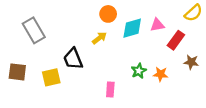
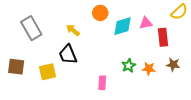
yellow arrow: (99, 38) -> (73, 30), moved, turned -104
red rectangle: (176, 40) -> (163, 37), turned -42
brown star: (191, 62) -> (173, 65), moved

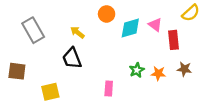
pink triangle: (146, 23) -> (155, 25), turned 48
yellow square: (48, 72) -> (50, 92), moved

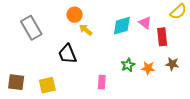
orange circle: (107, 14) -> (75, 15), moved
yellow arrow: (77, 32) -> (86, 30), moved
brown square: (17, 71) -> (16, 82), moved

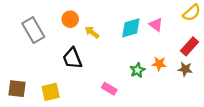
orange circle: (75, 15) -> (70, 19), moved
red rectangle: (162, 37) -> (190, 46), moved, turned 48
orange star: (148, 68) -> (159, 64), moved
pink rectangle: (102, 82) -> (109, 89), turned -64

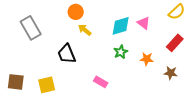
orange circle: (70, 19) -> (76, 12), moved
brown star: (185, 69) -> (171, 73), moved
green star: (137, 70) -> (121, 52), moved

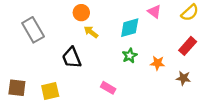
pink triangle: (144, 23) -> (154, 12), moved

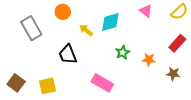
orange circle: (81, 13) -> (63, 12), moved
cyan diamond: (130, 28) -> (110, 22), moved
brown square: (17, 88) -> (16, 83), turned 30
pink rectangle: (108, 88) -> (102, 83), size x1.5

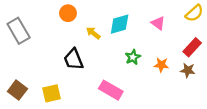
pink triangle: (146, 11) -> (158, 23), moved
gray rectangle: (31, 28) -> (19, 31), moved
brown star: (173, 74) -> (188, 70), moved

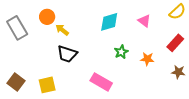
orange circle: (68, 13) -> (47, 17), moved
yellow arrow: (93, 33) -> (62, 30), moved
black trapezoid: (73, 59) -> (67, 54), turned -50
brown star: (188, 70) -> (178, 72), moved

